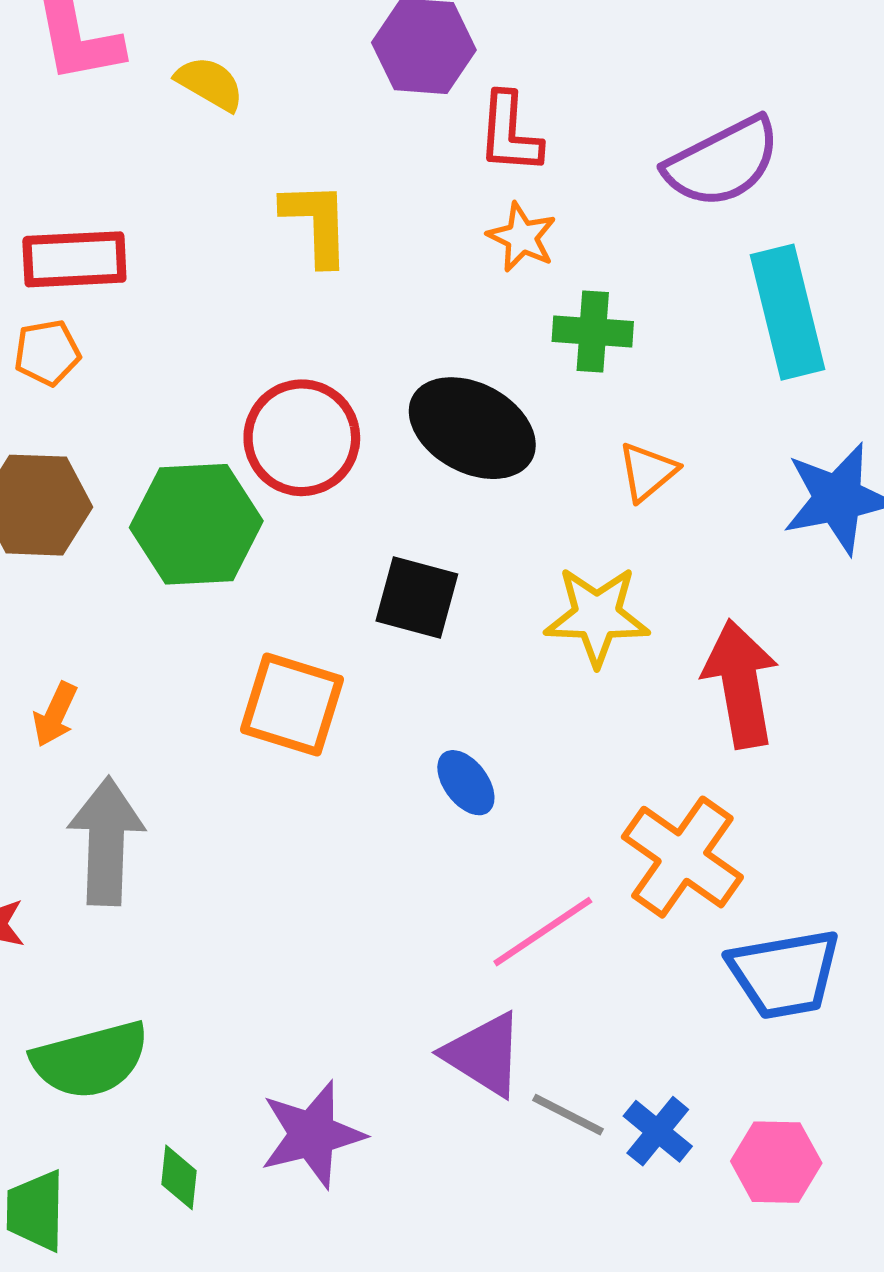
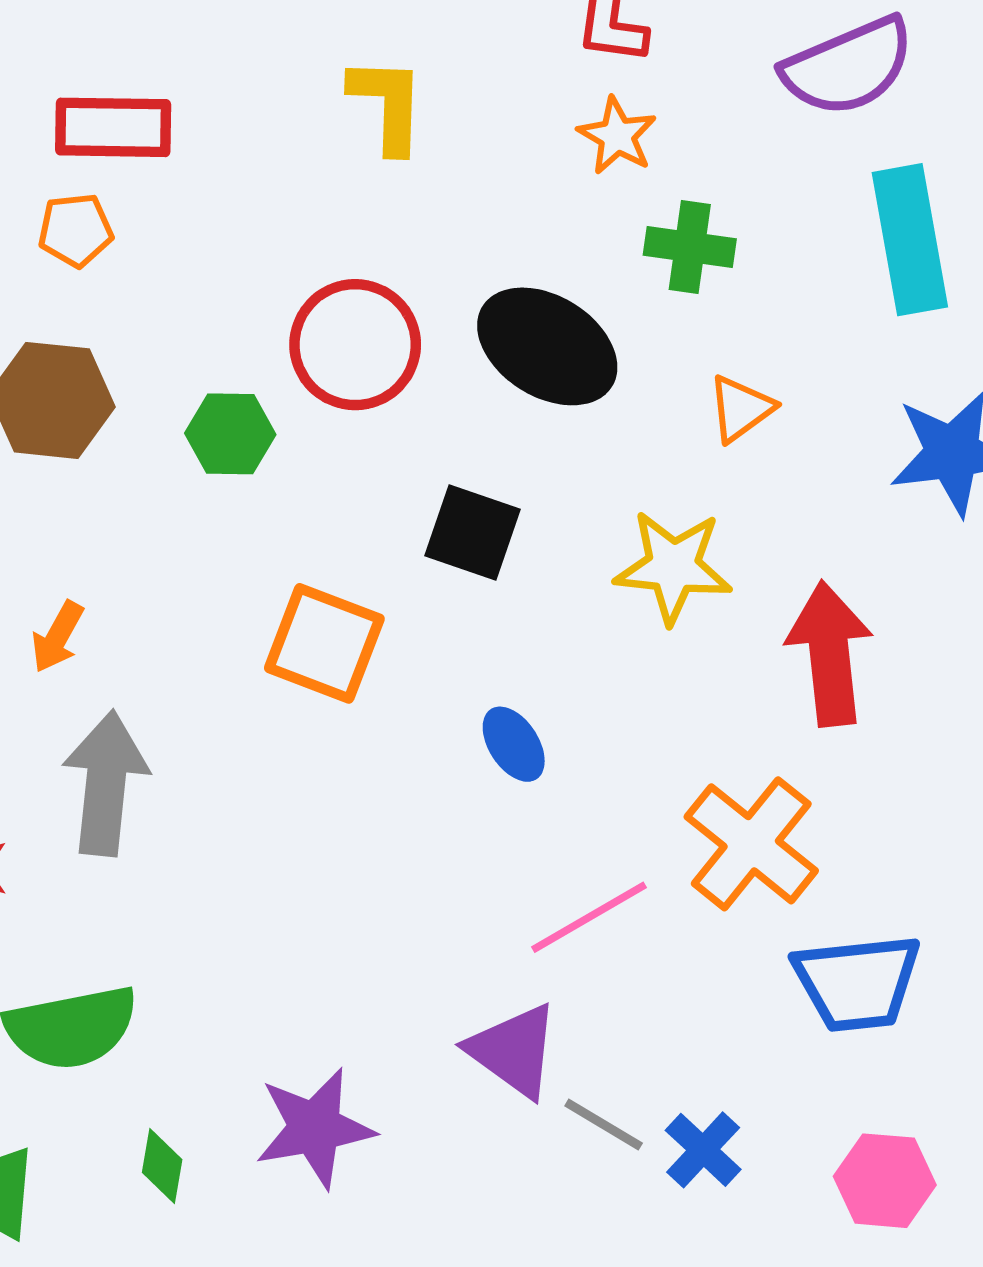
green hexagon: (196, 524) -> (230, 434), size x0.6
pink hexagon: (776, 1162) -> (885, 1181), moved

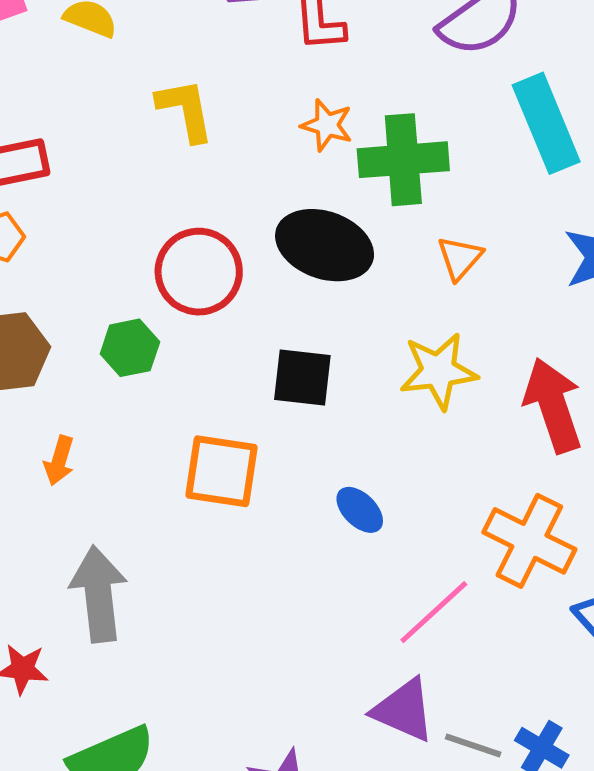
orange star: (617, 136) -> (327, 125), moved
green cross: (690, 247) -> (403, 160), size x1.5
orange arrow: (57, 637) -> (59, 461), moved

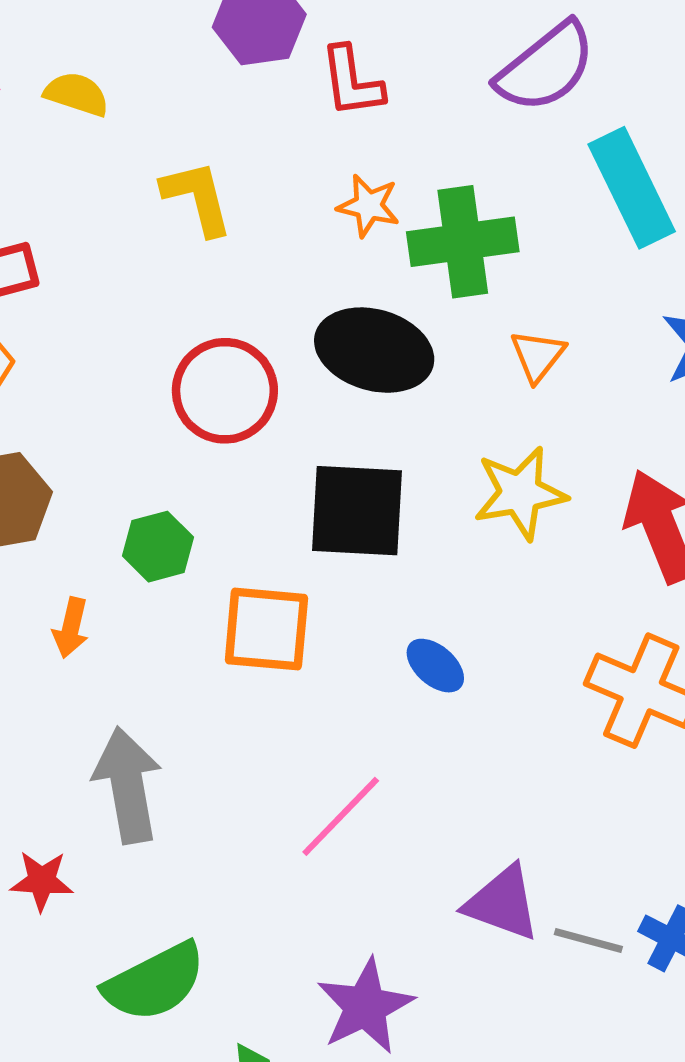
green hexagon: (130, 348) -> (158, 547), moved
black square: (302, 378) -> (357, 511), size x1.4
pink line: (434, 612) -> (341, 816), moved

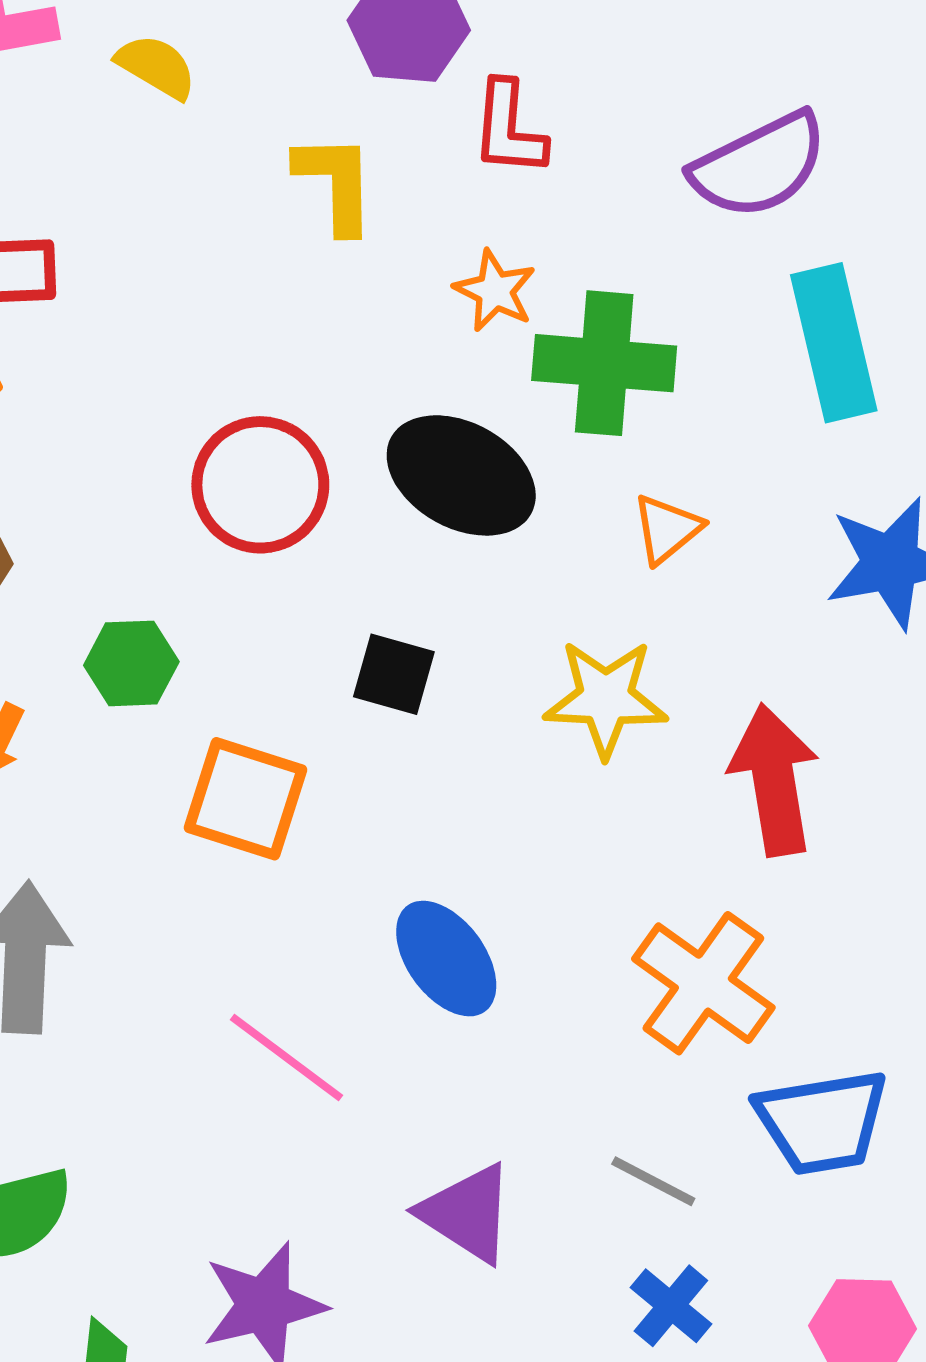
yellow L-shape: (197, 198) -> (336, 183), moved
black square: (357, 511) -> (394, 674), size x0.6
blue ellipse: (435, 666) -> (446, 959), moved, size x1.5
pink line: (341, 816) -> (287, 1057), turned 70
gray line: (588, 941) -> (653, 1181), moved

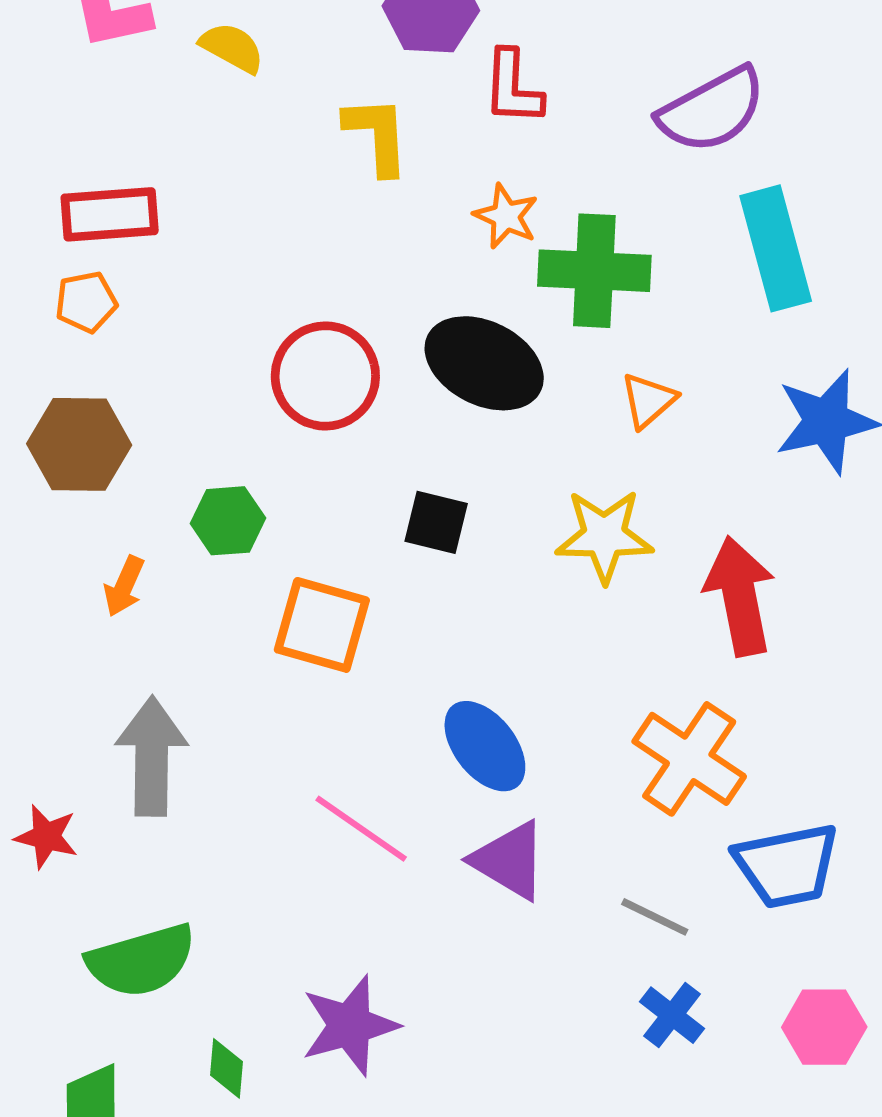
purple triangle: (467, 1213) -> (509, 860), moved

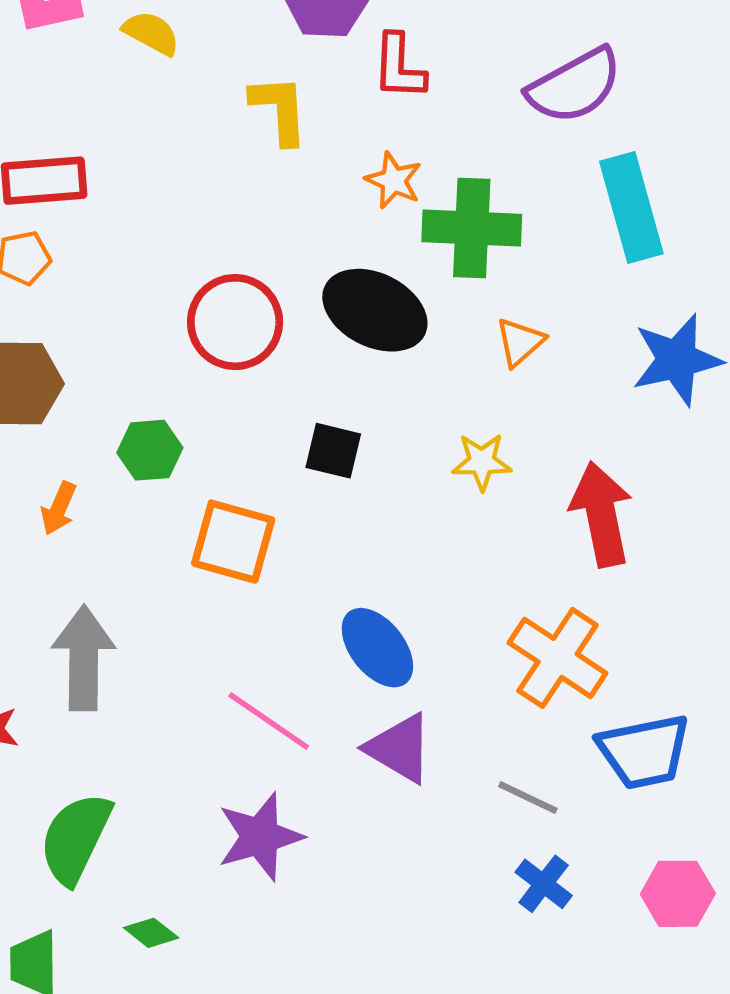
yellow star: (604, 536) -> (482, 462), size x0.7
green semicircle: (141, 961) -> (75, 838), turned 132
purple star: (350, 1025) -> (260, 837), moved
green diamond: (227, 1068) -> (151, 933), turned -56

